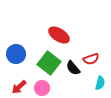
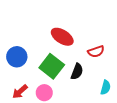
red semicircle: (91, 59) -> (96, 52), moved
black semicircle: (73, 68) -> (77, 72), turned -119

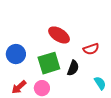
green square: (52, 66) -> (49, 63), turned 35
cyan semicircle: (105, 87) -> (100, 83), turned -48

